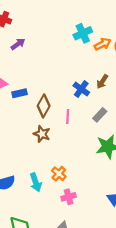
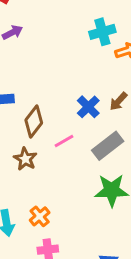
gray rectangle: (100, 115) -> (108, 146), size x1.5
pink line: (68, 117) -> (64, 141), turned 48

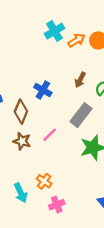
blue cross: (88, 107) -> (43, 90), moved
pink line: (64, 141) -> (50, 135), moved

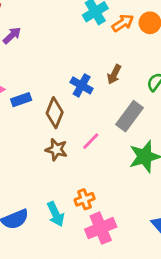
brown arrow: (80, 80) -> (114, 74), moved
orange cross: (44, 181) -> (85, 199), turned 35
pink cross: (57, 205) -> (101, 228), size x1.5

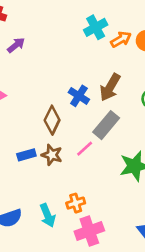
brown arrow: (114, 74) -> (110, 87), size x1.5
blue rectangle: (21, 100) -> (26, 155), moved
gray rectangle: (130, 116) -> (106, 125), moved

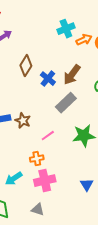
brown diamond: (52, 120) -> (26, 66), moved
pink line: (85, 149) -> (48, 136), moved
cyan arrow: (48, 215) -> (14, 178), moved, turned 72

